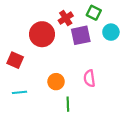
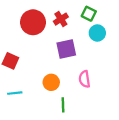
cyan circle: (111, 32) -> (97, 33), moved
red circle: (42, 34) -> (33, 22), moved
purple square: (81, 35) -> (66, 49), moved

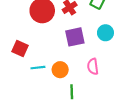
cyan circle: (97, 33) -> (105, 33), moved
cyan line: (15, 93) -> (38, 68), moved

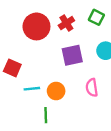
green line: (72, 92) -> (46, 115), moved

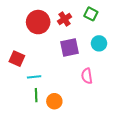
orange circle: (56, 91) -> (54, 101), moved
green line: (46, 115) -> (36, 95), moved

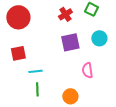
red circle: (38, 22) -> (18, 17), moved
red square: (17, 59) -> (18, 53), turned -35
orange circle: (54, 101) -> (70, 96), moved

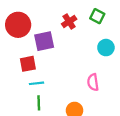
purple square: (70, 42) -> (44, 41), moved
red square: (18, 53) -> (28, 64), moved

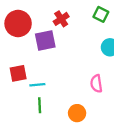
red cross: (69, 22) -> (61, 19), moved
red square: (28, 64) -> (18, 73), moved

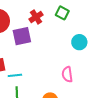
green square: (101, 14) -> (62, 13), moved

